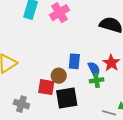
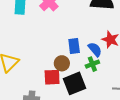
green cross: (97, 80) -> (92, 64), moved

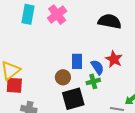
red square: (52, 77) -> (14, 85), moved

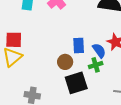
red square: (14, 85) -> (14, 40), moved

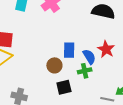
black square: (76, 83) -> (64, 87), size x0.7

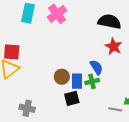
red star: (106, 49) -> (114, 46), moved
blue rectangle: (69, 50) -> (77, 81), moved

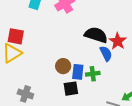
black semicircle: (109, 22) -> (96, 35), moved
blue semicircle: (96, 67) -> (106, 54), moved

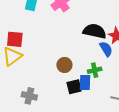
blue rectangle: (78, 72) -> (85, 82), moved

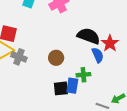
brown circle: (64, 65) -> (56, 58), moved
gray cross: (29, 96) -> (19, 57), moved

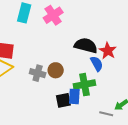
gray cross: (19, 57) -> (38, 73), moved
green cross: (83, 75) -> (84, 85), size x1.5

